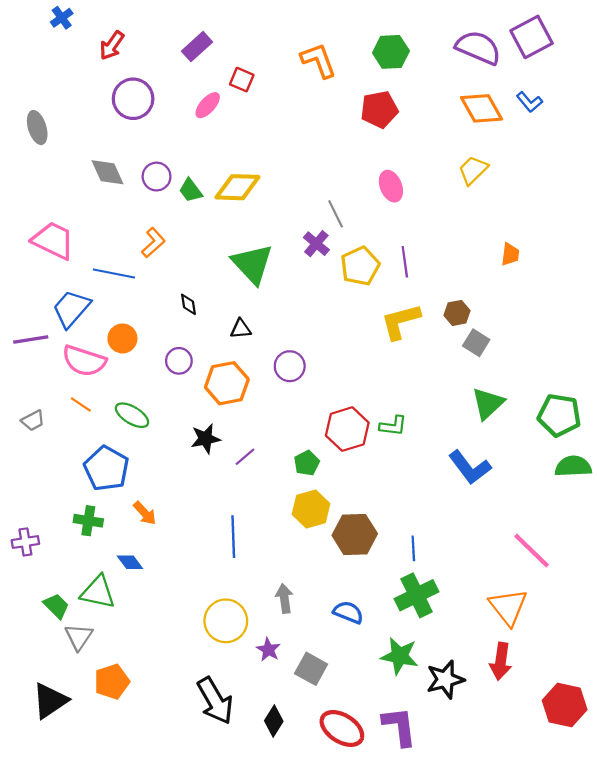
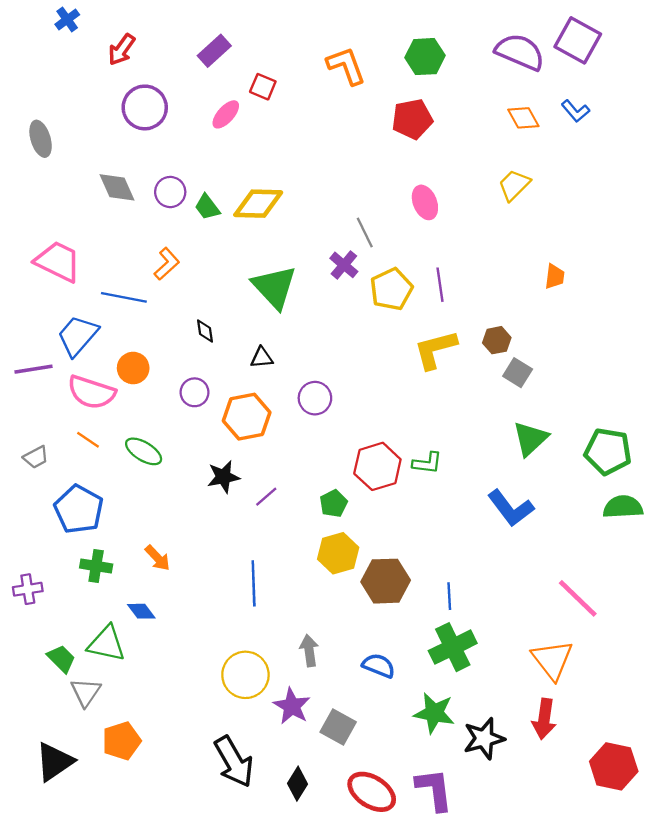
purple square: (532, 37) -> (578, 40), turned -33
orange diamond: (481, 108) -> (523, 118), size x0.7
blue pentagon: (106, 468) -> (79, 509), moved
purple star: (268, 650) -> (292, 706), size x1.4

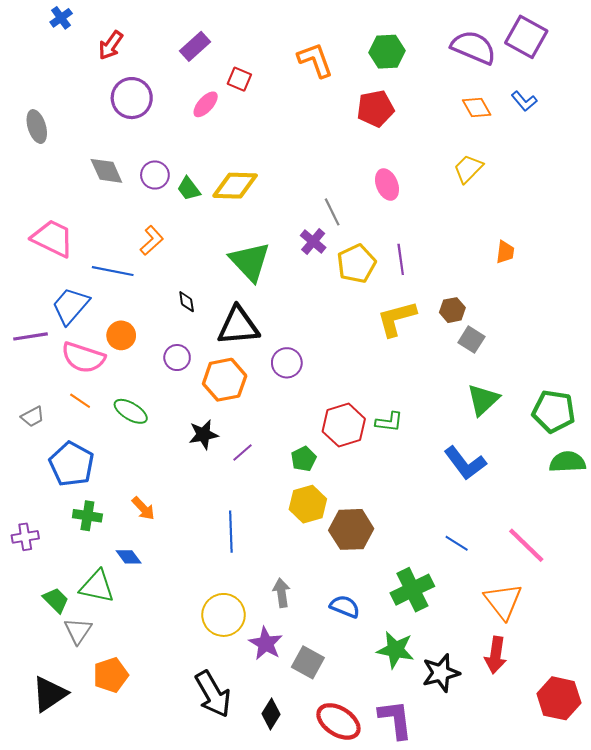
black triangle: (262, 358) -> (238, 326), size x2.0
blue line: (449, 596) -> (457, 543), moved, turned -55

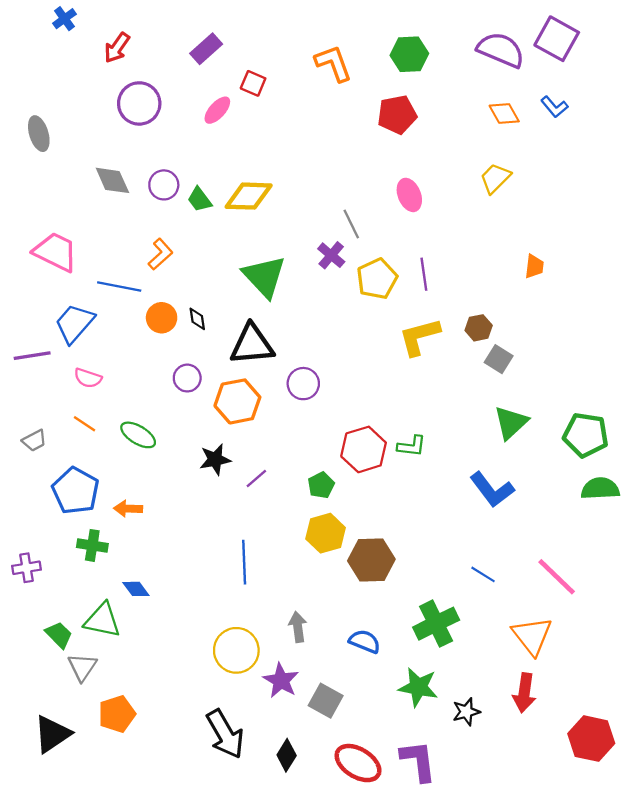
orange circle: (121, 335) -> (162, 318), moved
pink semicircle: (83, 358) -> (88, 378), size x0.6
orange arrow: (143, 508) -> (128, 509), moved, turned 135
black star: (441, 673) -> (466, 712), size x0.7

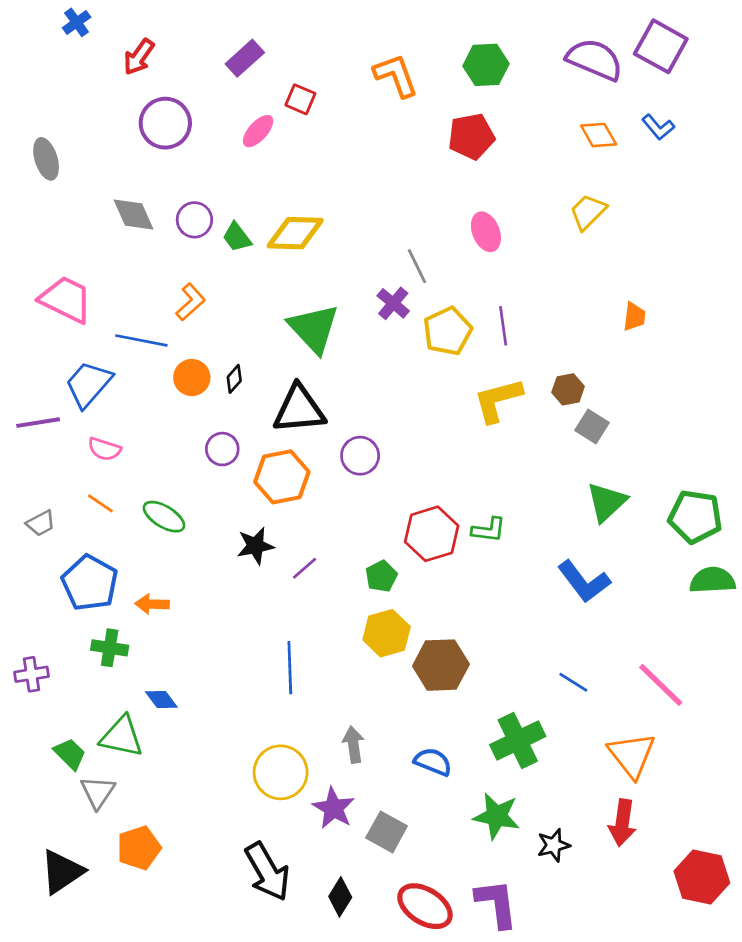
black diamond: (197, 319) -> (234, 379), turned 50

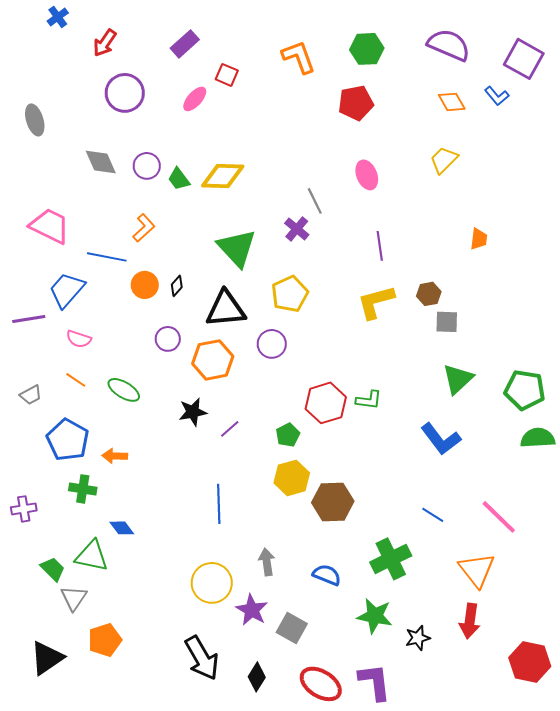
purple square: (661, 46) -> (524, 59), moved
yellow pentagon: (448, 331) -> (290, 294), moved
gray square: (592, 427) -> (447, 322), turned -30

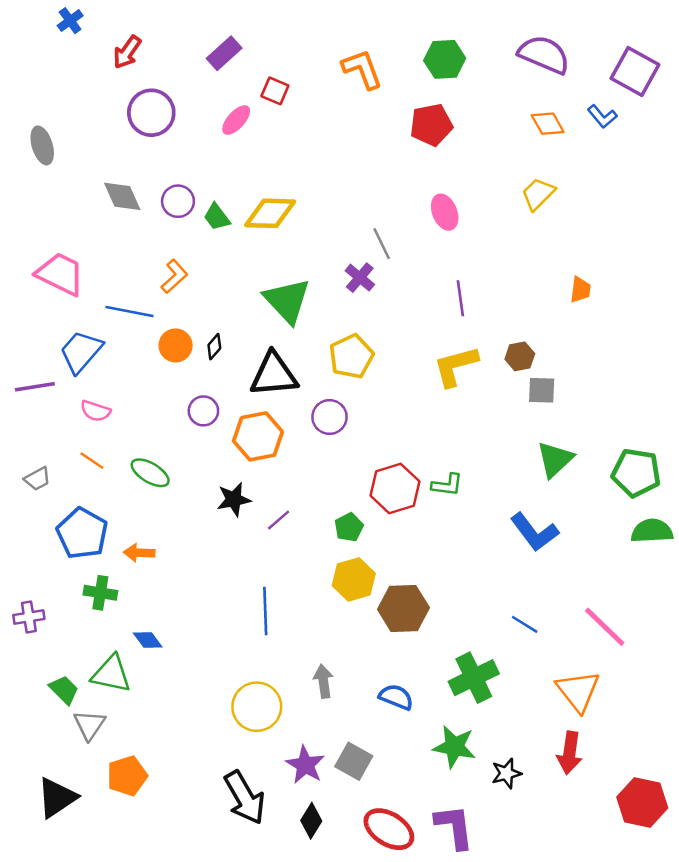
purple star: (252, 610) -> (305, 765), moved

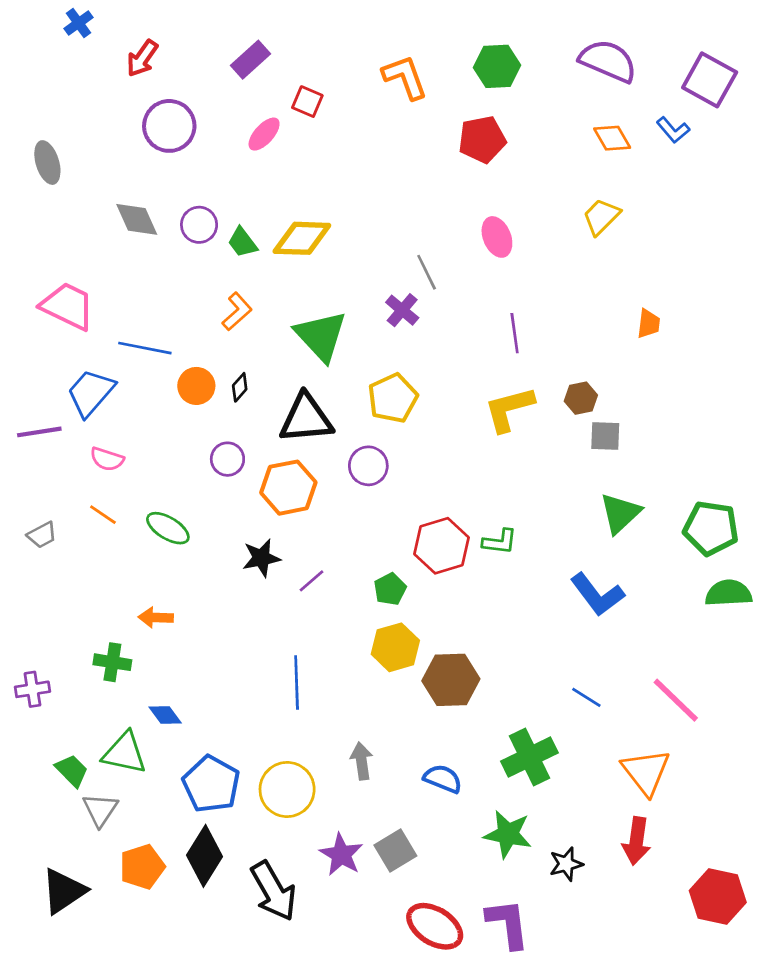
orange L-shape: (174, 276) -> (237, 311), moved
blue pentagon: (82, 533) -> (211, 784), moved
gray square: (354, 761) -> (395, 850), turned 30
black diamond: (311, 821) -> (204, 856), moved, size x1.5

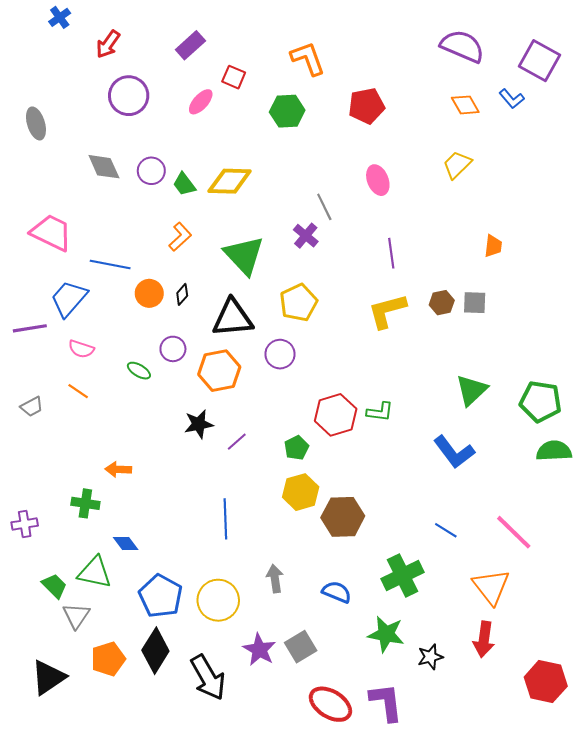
green hexagon: (497, 66) -> (287, 111), moved
gray square: (605, 436) -> (475, 303), moved
green ellipse: (168, 528) -> (139, 371), moved, size x0.7

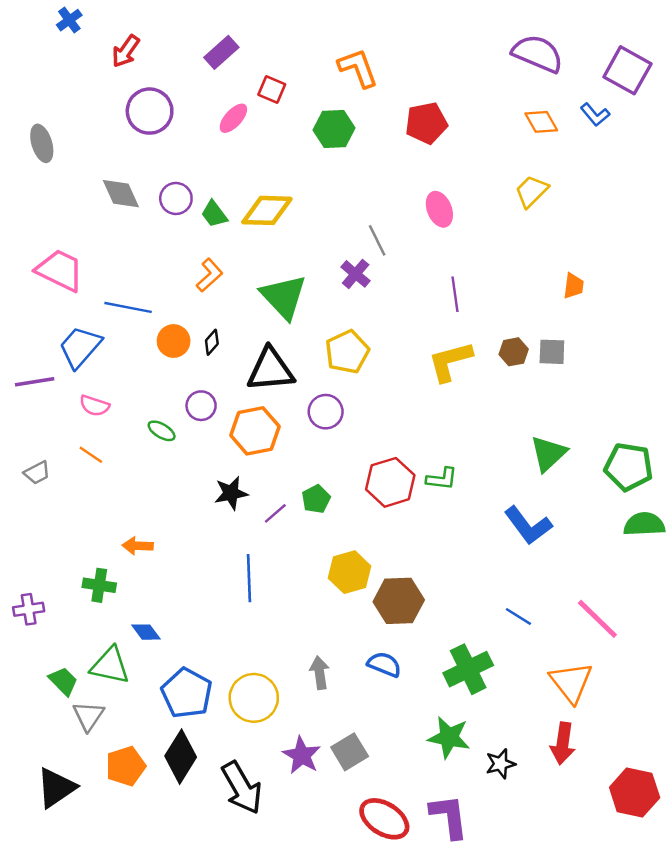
green pentagon: (296, 448) -> (316, 499), moved
blue line: (225, 519) -> (249, 578), moved
blue semicircle: (337, 592) -> (384, 664), moved

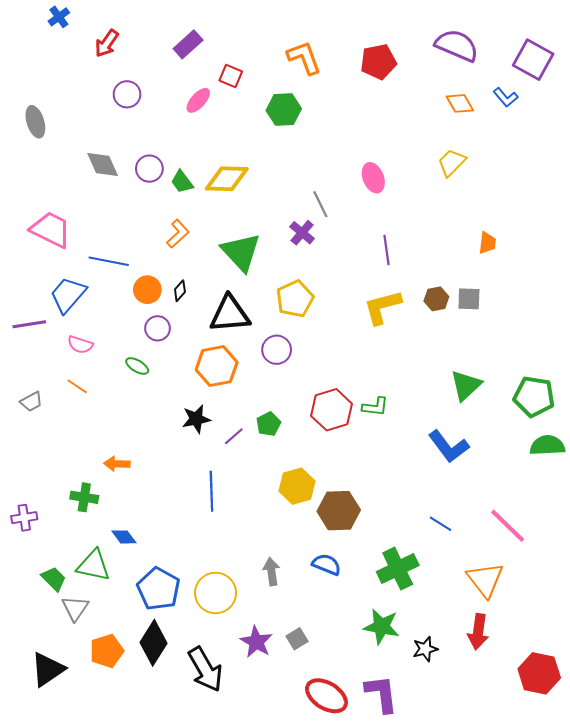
purple circle: (150, 111) -> (127, 94), size x0.7
red pentagon: (426, 123) -> (378, 62), moved
purple circle: (201, 406) -> (158, 328), moved
gray square: (350, 752) -> (297, 639), size x0.7

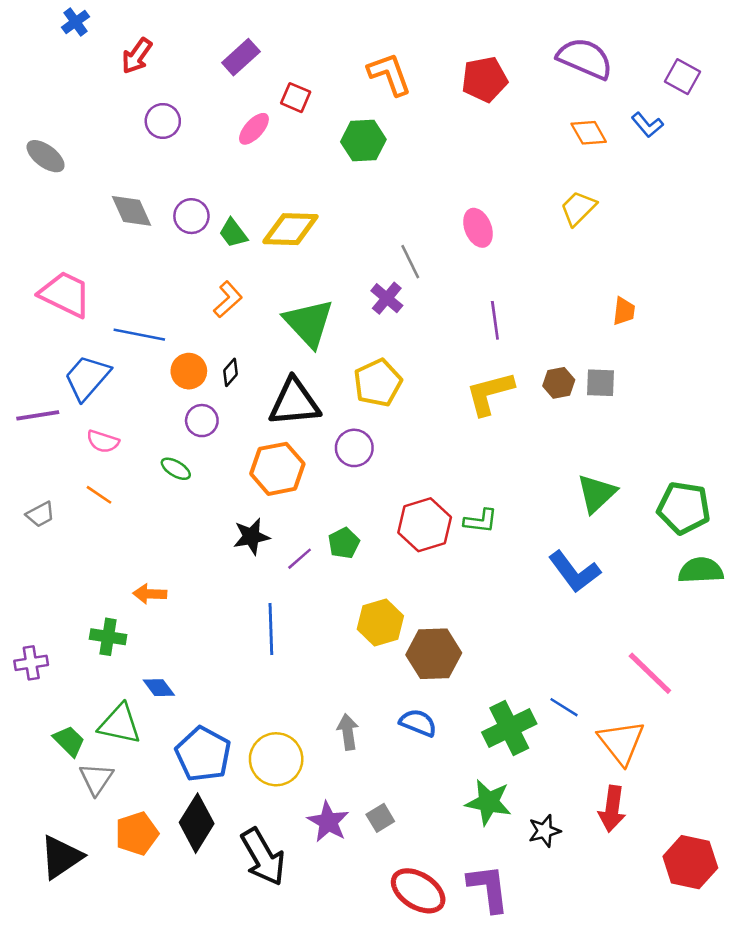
purple square: (533, 60) -> (683, 77), size x0.7
gray ellipse: (35, 122) -> (46, 156), turned -36
blue line: (440, 524) -> (564, 707), moved

